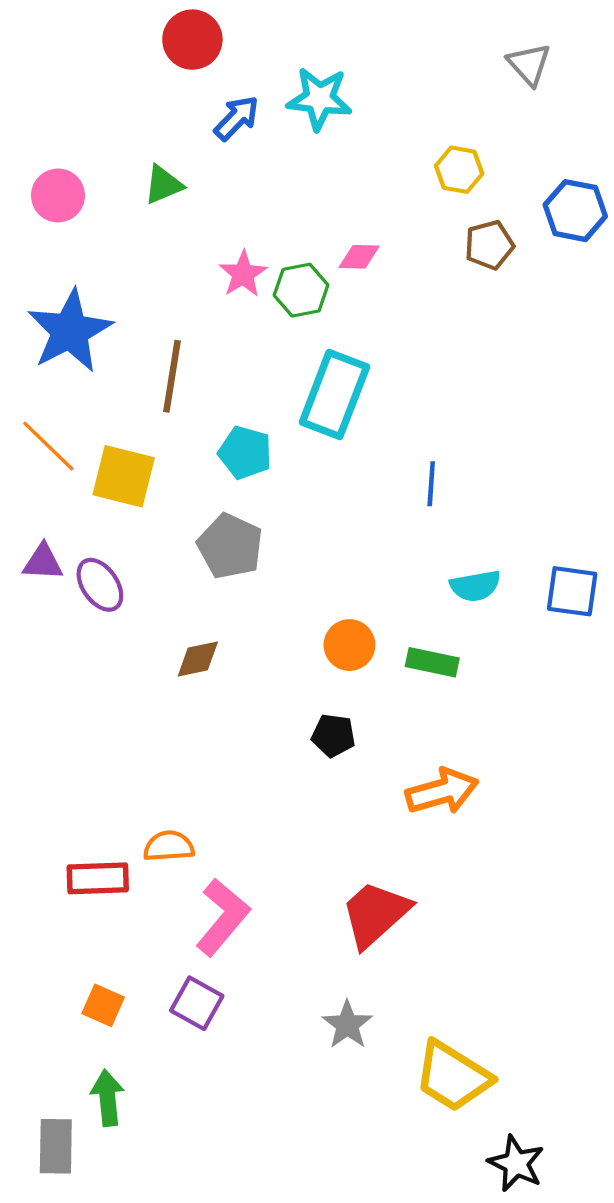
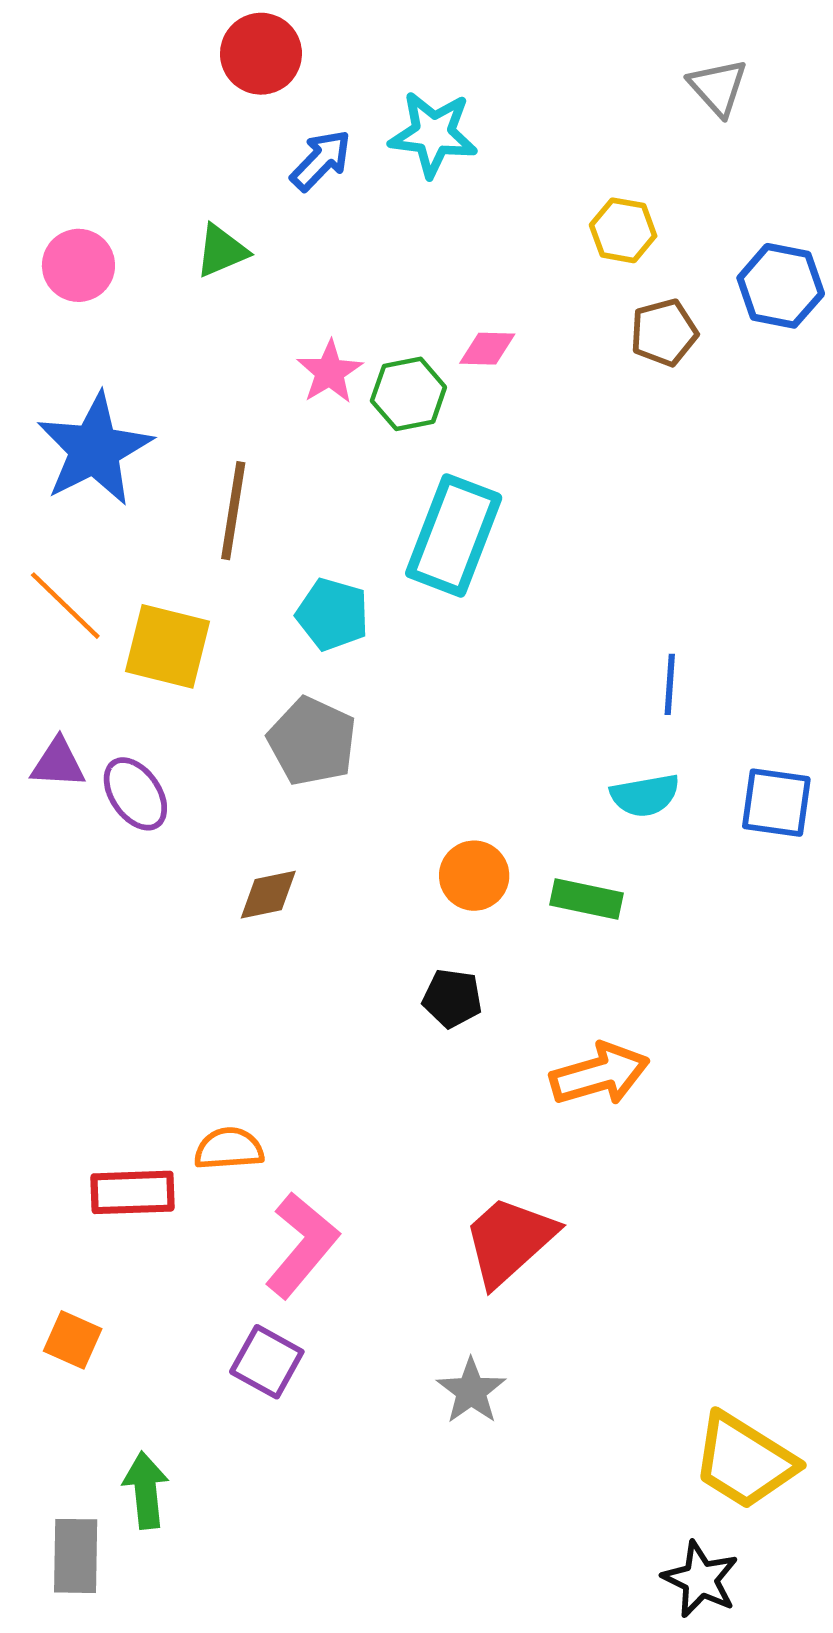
blue line: (431, 484) -> (670, 684), moved
orange square: (103, 1005) -> (73, 1340), moved
yellow trapezoid: (453, 1076) -> (744, 1461), moved

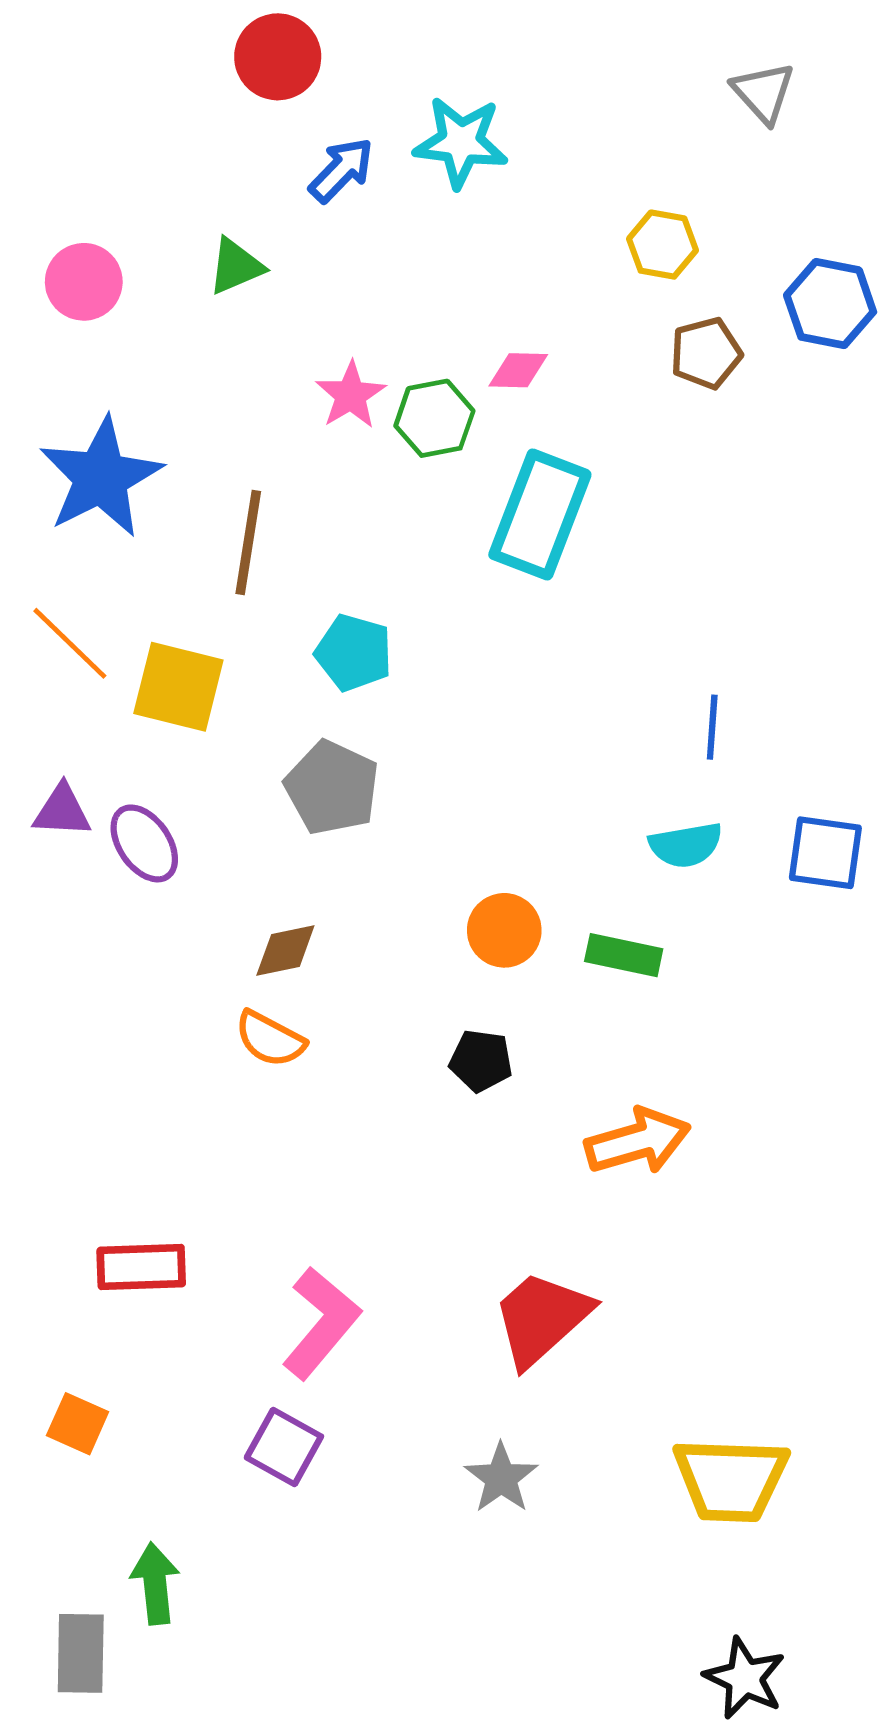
cyan rectangle: (454, 535) -> (540, 515), moved
orange semicircle: (229, 1149) -> (270, 1039), moved, turned -148
yellow trapezoid: (744, 1461) -> (731, 1480), moved, turned -30

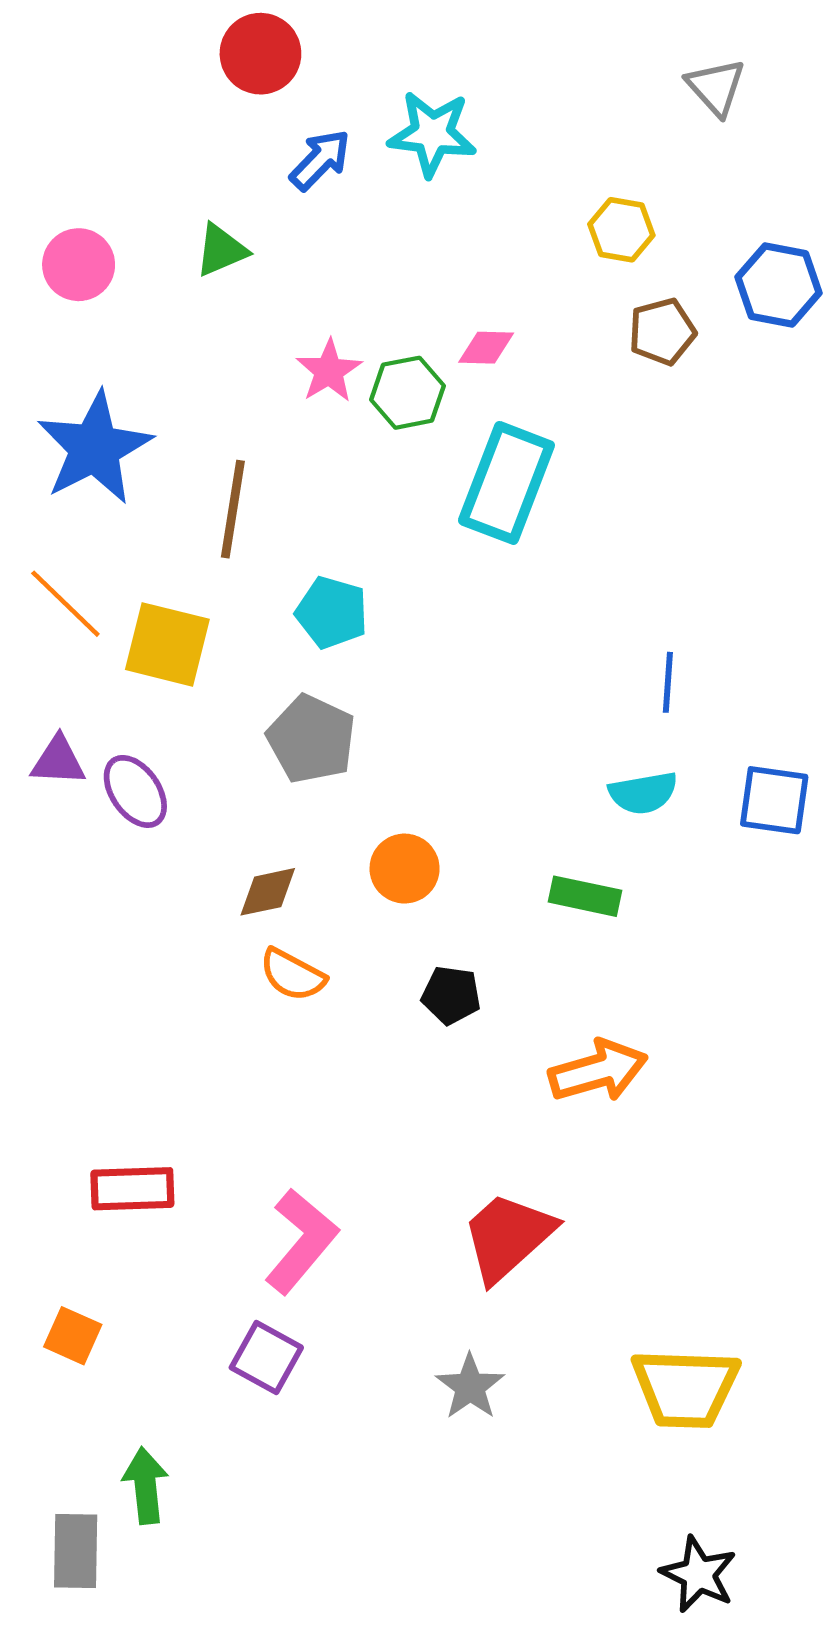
orange circle: (504, 930) -> (405, 869), moved
orange semicircle: (270, 1039) -> (292, 975), moved

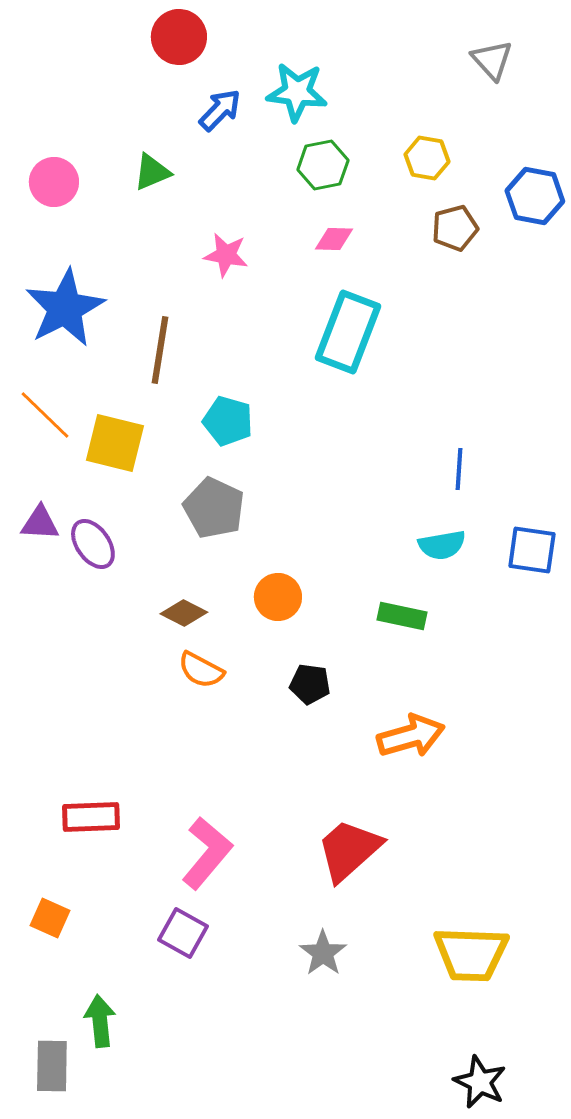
pink star: (329, 371) -> (226, 255), turned -30
green hexagon: (407, 393) -> (323, 165), moved
brown diamond: (268, 892) -> (184, 613), turned 39

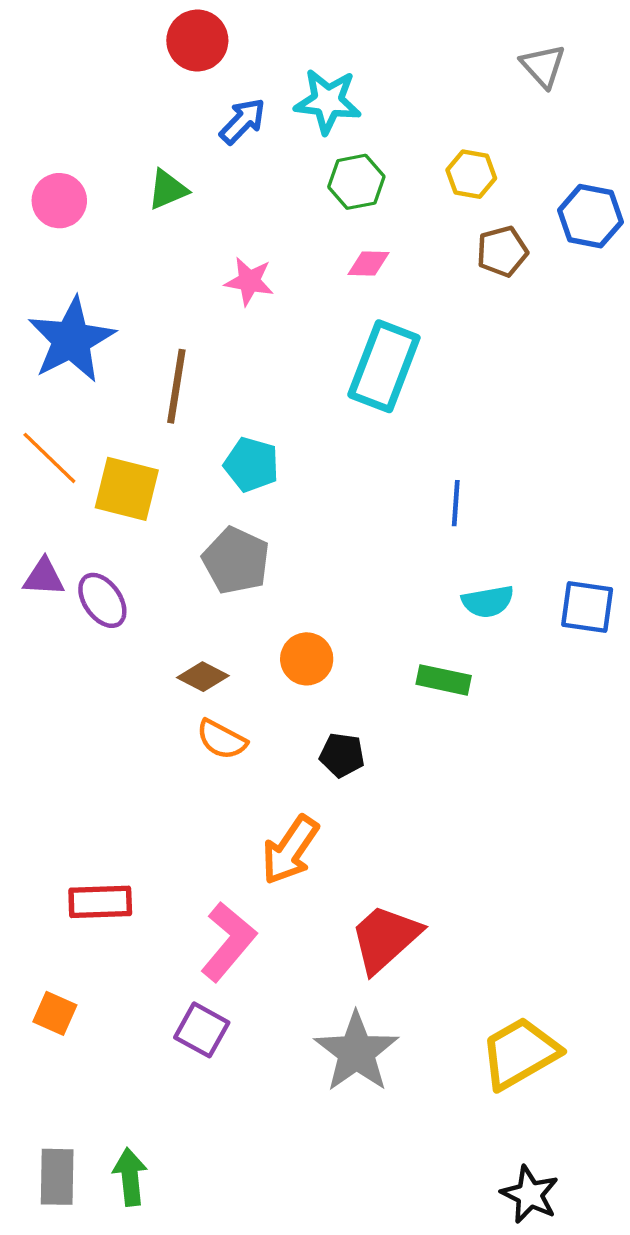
blue line: (459, 469) -> (456, 503), moved
orange arrow: (411, 736) -> (290, 850), moved, turned 140
gray star: (323, 953) -> (356, 1052), size x1.6
yellow trapezoid: (471, 954) -> (520, 1053), turned 148
green arrow: (100, 1021) -> (130, 1177), moved

